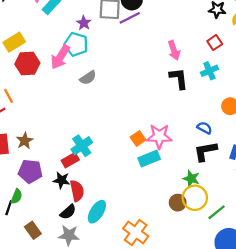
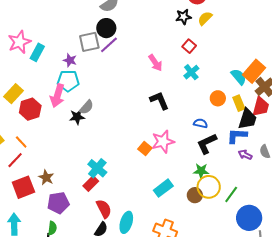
black L-shape: (179, 79) -> (159, 101), moved
cyan rectangle: (149, 159) -> (163, 188), moved
black star: (61, 180) -> (77, 117), moved

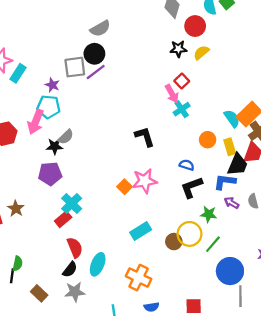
pink arrow: (155, 63) -> (172, 94), moved
green star: (201, 171) -> (209, 214), moved
purple pentagon: (58, 203) -> (50, 174), moved

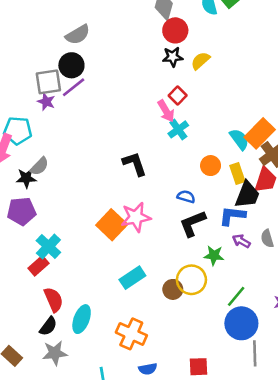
red circle: (195, 26) -> (175, 30), moved
purple star: (52, 85) -> (46, 102), moved
orange square: (124, 187) -> (112, 225), size x1.6
green line: (213, 244) -> (236, 296), moved

